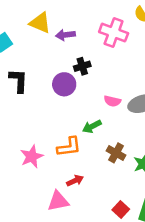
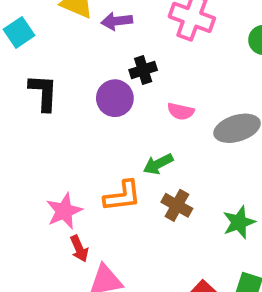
pink semicircle: (112, 101) -> (181, 111), moved
brown cross: (116, 153) -> (177, 205), moved
red arrow: (75, 181) -> (79, 249), moved, turned 91

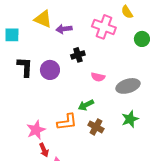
cyan square: (19, 32) -> (12, 35), turned 35
purple circle: (115, 98) -> (50, 70), moved
green star: (239, 222) -> (130, 119), moved

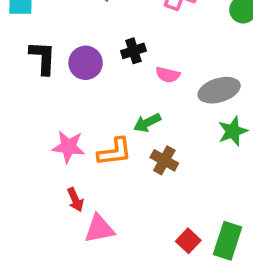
black cross: (78, 55) -> (133, 51), moved
green star: (130, 119) -> (233, 131), moved
pink star: (36, 130) -> (68, 147), moved, turned 30

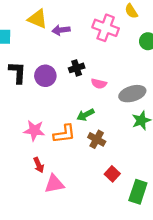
red square: (188, 241) -> (112, 174), moved

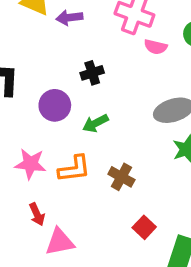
purple circle: (45, 76) -> (55, 105), moved
pink semicircle: (99, 84) -> (156, 47), moved
green arrow: (86, 115) -> (95, 123), moved

